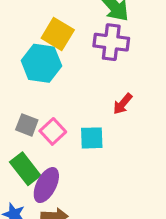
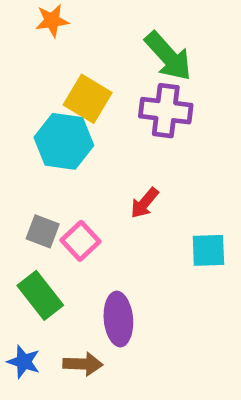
red arrow: (123, 104) -> (144, 203), moved
cyan square: (92, 138) -> (208, 250), moved
purple ellipse: (46, 185) -> (118, 319), moved, turned -32

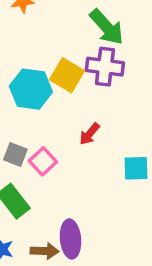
yellow square: (88, 99) -> (67, 75), moved
purple ellipse: (118, 319) -> (71, 239), moved

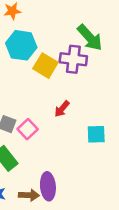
green arrow: (107, 27) -> (90, 38), moved
cyan hexagon: (31, 89) -> (21, 45), moved

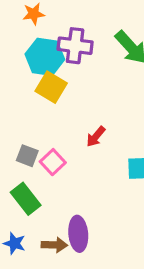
purple cross: (73, 59) -> (75, 46), moved
yellow square: (45, 66) -> (51, 87), moved

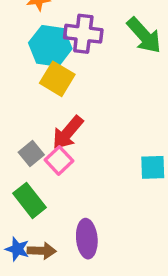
red arrow: (96, 137) -> (68, 133), moved, size x1.5
gray square: (27, 156) -> (31, 154), turned 30
brown arrow: (54, 245) -> (42, 251), moved

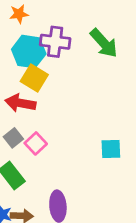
red arrow: (68, 133) -> (20, 103), moved, turned 60

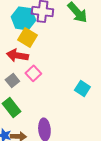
pink square: (36, 143) -> (33, 73), moved
cyan square: (111, 149) -> (82, 88), turned 35

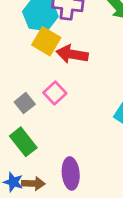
red arrow: (17, 55) -> (72, 54), moved

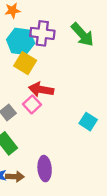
red arrow: (72, 54) -> (41, 90), moved

